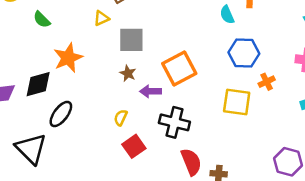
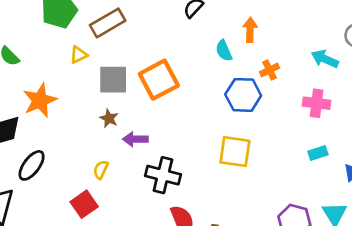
orange square: (179, 69) -> (159, 80), moved
orange cross: (267, 82) -> (270, 70), moved
red square: (134, 146) -> (84, 204), moved

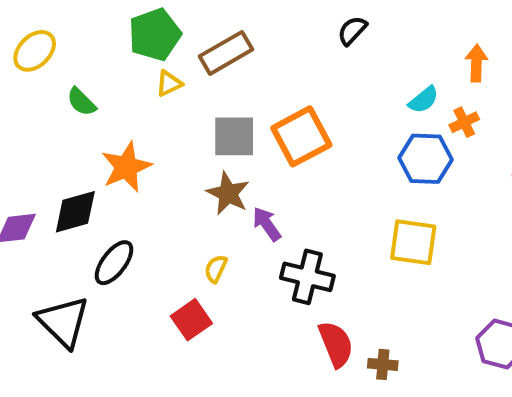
orange arrow: (250, 30) -> (476, 63), moved
cyan semicircle: (224, 51) -> (423, 100), moved, turned -105
yellow triangle: (79, 55) -> (169, 83), moved
brown star: (109, 118) -> (228, 193), size x1.5
purple arrow: (135, 139) -> (267, 224), turned 55

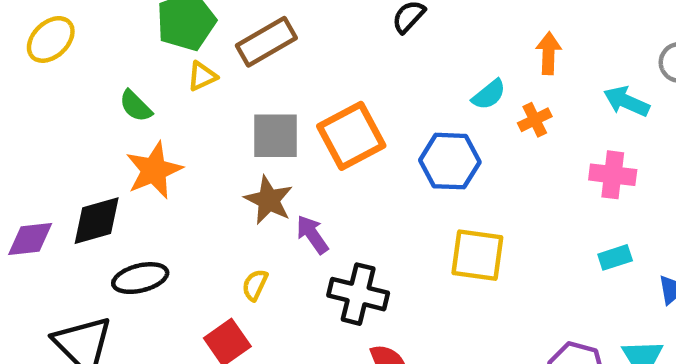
green semicircle: (81, 102) -> (136, 106), moved
blue hexagon: (426, 159) -> (450, 161), moved
black ellipse: (114, 263) -> (140, 278), turned 39

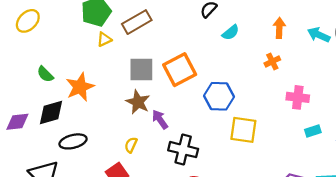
cyan semicircle: (489, 95) -> (231, 33), moved
cyan arrow: (627, 101) -> (319, 35), moved
green semicircle: (136, 106) -> (45, 74), moved
blue hexagon: (450, 161) -> (219, 96), moved
pink cross: (613, 175) -> (298, 97), moved

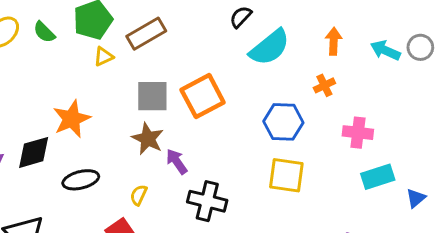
cyan semicircle: (231, 33) -> (270, 47), size x1.8
green semicircle: (45, 74) -> (44, 32), moved
blue hexagon: (219, 96) -> (283, 122), moved
cyan rectangle: (313, 131) -> (378, 177), size x1.5
black ellipse: (73, 141) -> (81, 180), moved

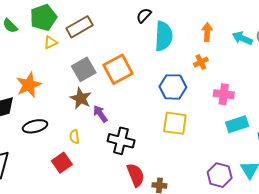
cyan semicircle: (270, 47) -> (164, 36), turned -48
gray square: (152, 96) -> (84, 69), turned -30
yellow semicircle: (139, 195) -> (74, 137), turned -32

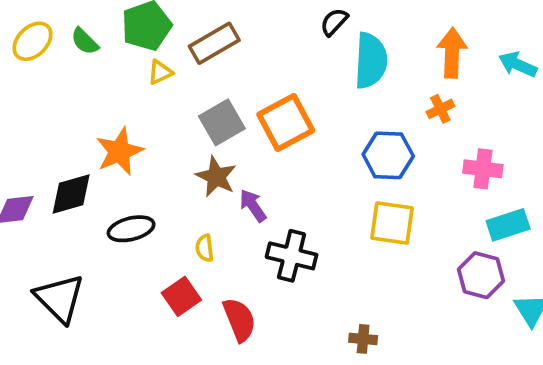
orange arrow: (207, 32) -> (452, 53), size x1.4
red semicircle: (136, 175) -> (239, 320), moved
purple hexagon: (220, 175) -> (481, 275), moved

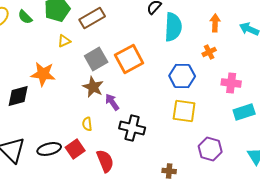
orange arrow: (452, 53) -> (215, 23), size x0.7
yellow triangle: (160, 72) -> (64, 41), moved
orange star: (119, 151) -> (43, 74), turned 30
black ellipse: (131, 229) -> (49, 149), moved
purple hexagon: (481, 275) -> (210, 149), moved

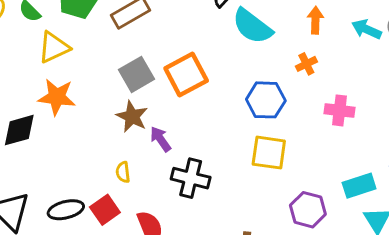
cyan semicircle: (173, 27) -> (252, 26), turned 124
yellow triangle: (64, 41) -> (54, 47), moved, size x1.6
cyan rectangle: (244, 112) -> (359, 186), moved

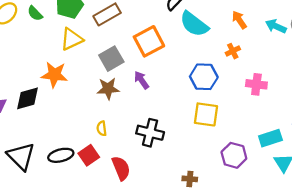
orange arrow: (315, 20) -> (239, 20), turned -36
yellow triangle: (54, 47) -> (72, 39), moved
orange square: (186, 74) -> (149, 41), moved
brown star: (132, 117) -> (108, 89), turned -30
purple arrow: (161, 139) -> (141, 80), moved

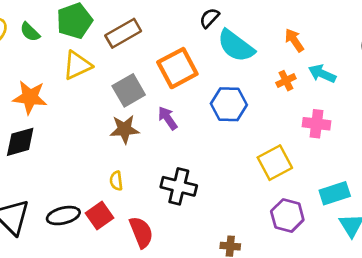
cyan arrow: (276, 26) -> (322, 74), moved
orange star: (54, 75) -> (30, 97), moved
blue hexagon: (204, 77) -> (229, 104), moved
yellow square: (206, 114) -> (275, 163), moved, turned -36

